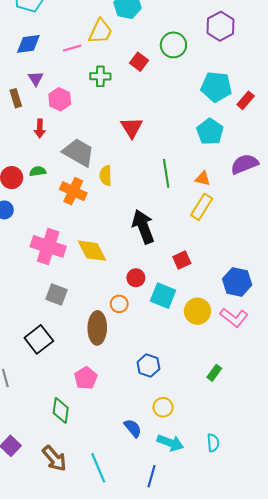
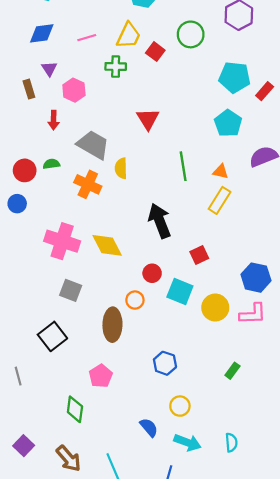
yellow trapezoid: (100, 31) -> (129, 35), moved
pink L-shape: (234, 317) -> (253, 314), turned -40

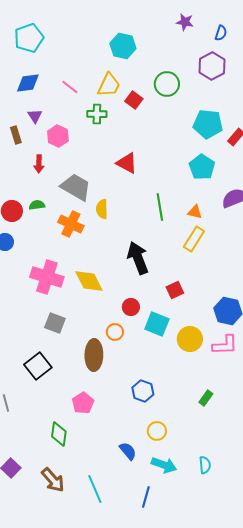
pink line: (87, 38) -> (70, 87), turned 54
red triangle: (148, 119) -> (127, 163), turned -30

